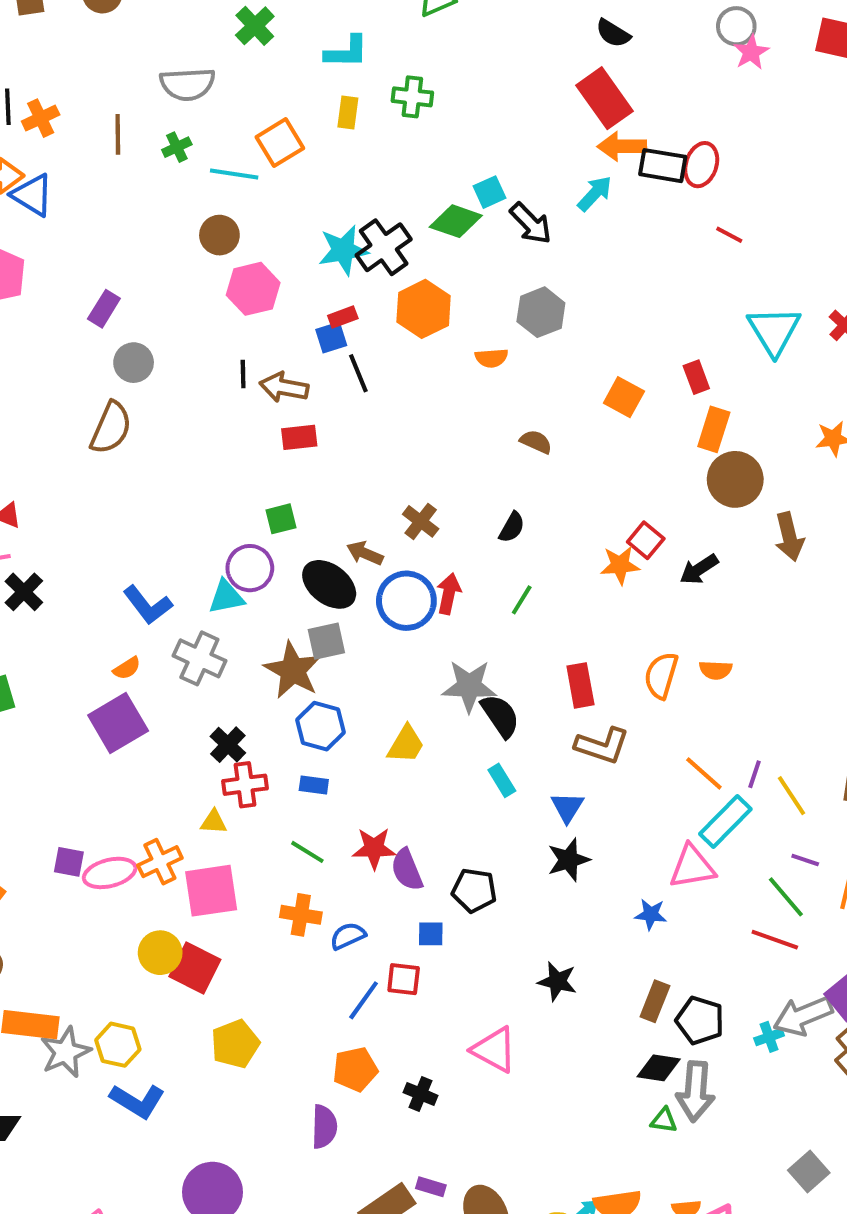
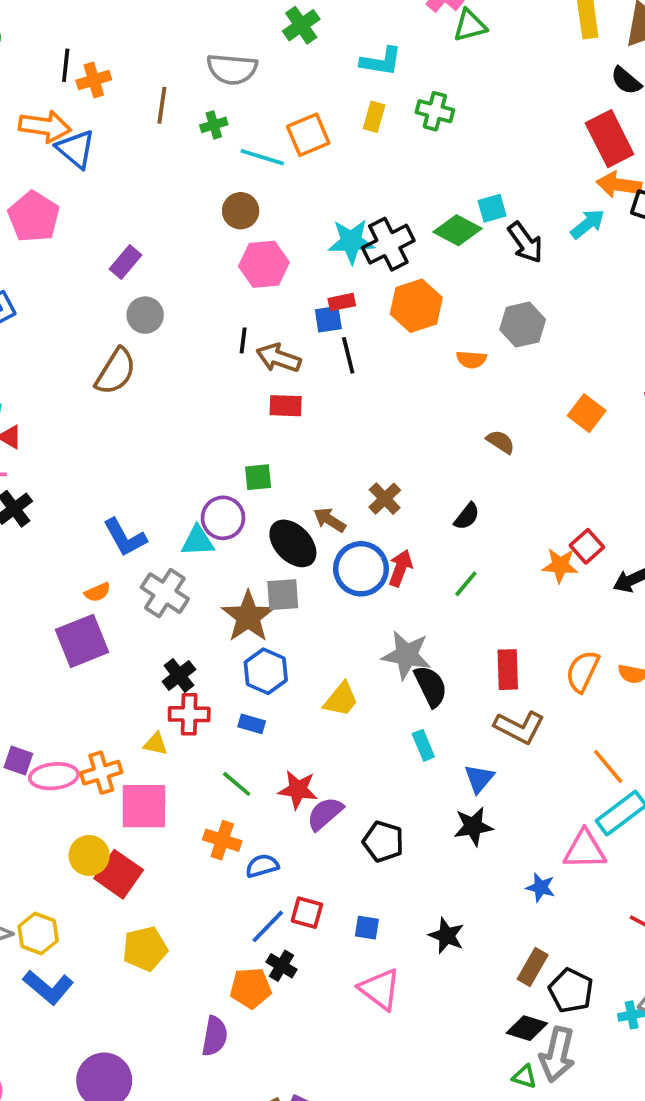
purple semicircle: (407, 870) -> (325, 814), turned 63
blue square: (431, 934) -> (367, 928), moved
black cross: (420, 1094) -> (282, 966), moved

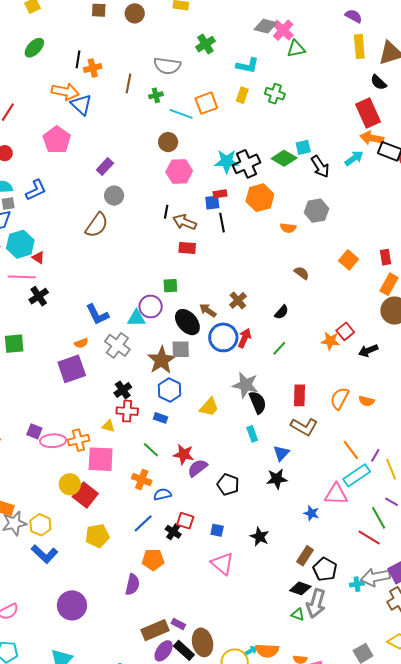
blue line: (268, 926) -> (143, 523), moved
black cross: (282, 966) -> (173, 532), moved

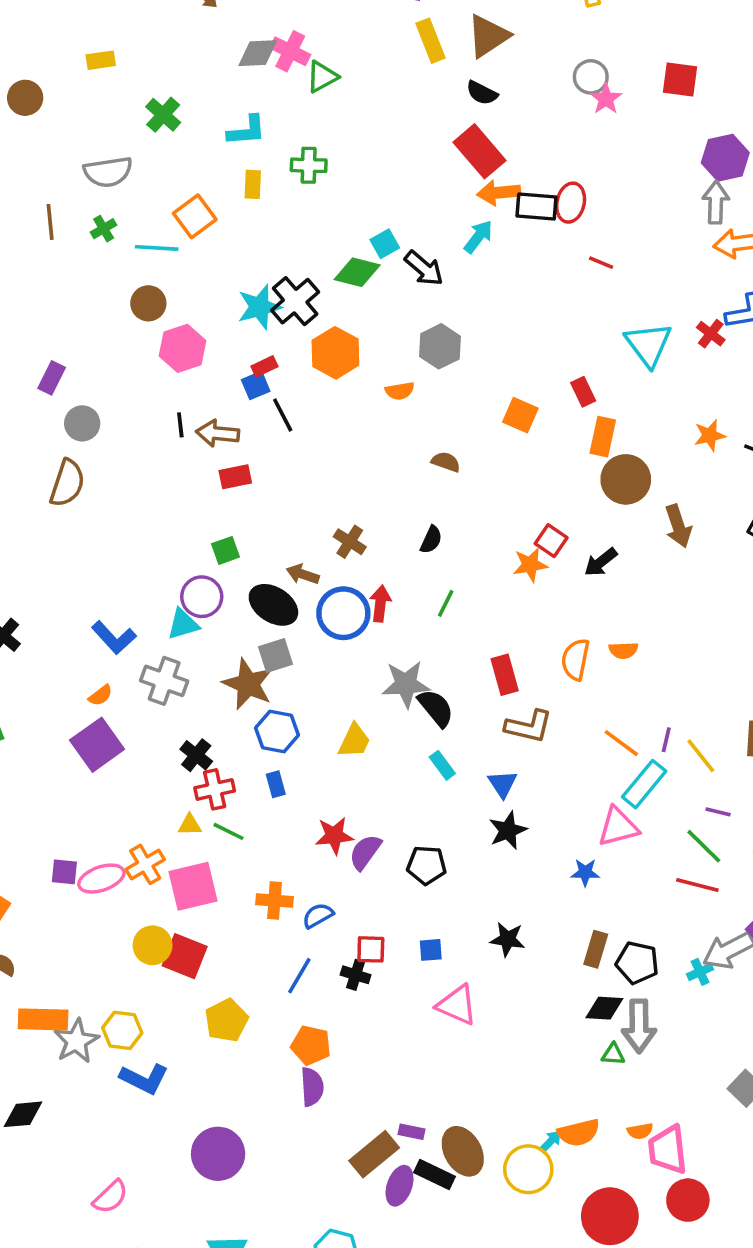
blue rectangle: (161, 418) -> (276, 784), turned 72
green line: (151, 450) -> (228, 831), moved
orange pentagon: (153, 560) -> (311, 1045), moved, turned 30

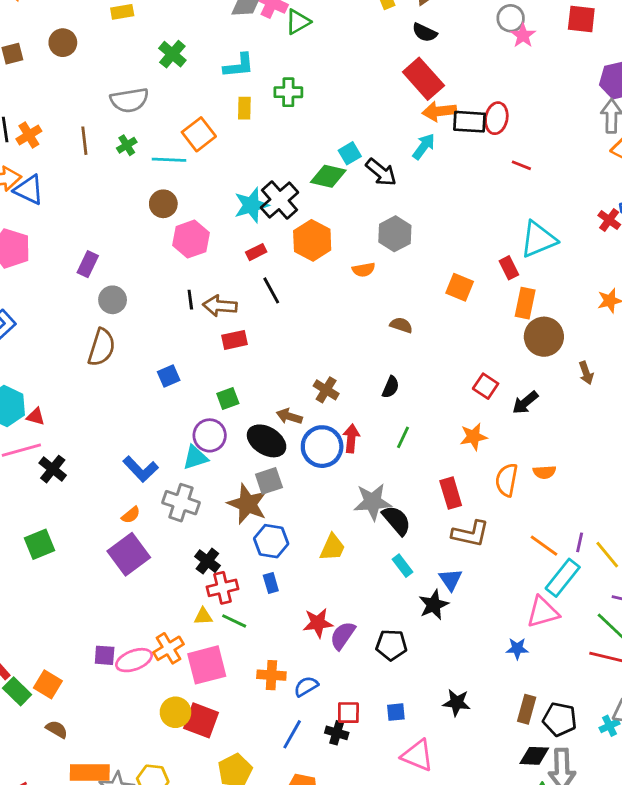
cyan triangle: (648, 344) -> (538, 239), moved, turned 45
blue square: (256, 385) -> (169, 376), moved
brown arrow: (678, 526) -> (586, 373), size x0.7
orange star: (530, 565) -> (473, 437), moved
black star: (508, 830) -> (434, 605), moved

